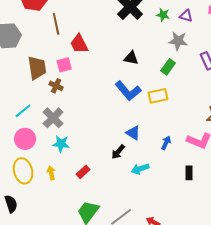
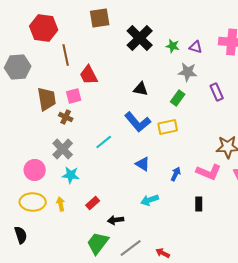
cyan line: (23, 111) -> (104, 142), moved
black arrow: (118, 152) -> (116, 220), moved, turned 42
yellow ellipse: (23, 171) -> (33, 202), turned -75

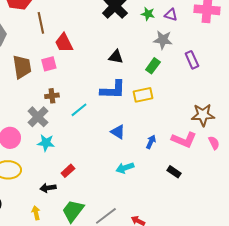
brown cross: (66, 117) -> (52, 96), moved, turned -32
blue L-shape: (138, 122) -> (113, 90), turned -48
yellow arrow: (61, 204) -> (36, 213), moved
black rectangle: (199, 204) -> (174, 172), turned -56
black arrow: (116, 220) -> (48, 188), moved

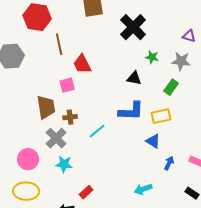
green star: (148, 14) -> (152, 57), moved
brown trapezoid: (22, 67) -> (46, 107), moved
blue triangle: (118, 132) -> (153, 141), moved

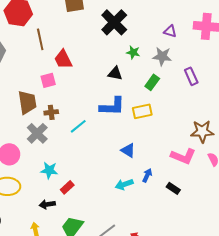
blue triangle: (153, 141) -> (128, 150), moved
blue arrow: (169, 163) -> (147, 175), moved
cyan star: (64, 164) -> (49, 170), moved

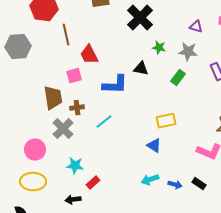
blue L-shape: (112, 106) -> (115, 85), moved
yellow rectangle: (142, 111) -> (166, 121), moved
blue arrow: (147, 175) -> (175, 185), moved, turned 80

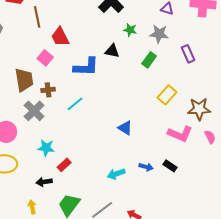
pink square: (74, 76) -> (45, 58), turned -35
yellow rectangle: (166, 121) -> (167, 95), moved, turned -36
cyan arrow: (150, 180) -> (116, 174), moved

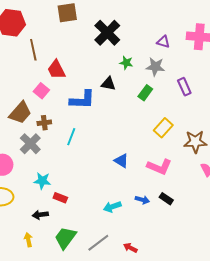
brown trapezoid: (24, 80) -> (20, 113), turned 50
cyan line: (75, 104) -> (71, 137), turned -30
pink L-shape: (180, 134) -> (159, 167), moved
red rectangle: (64, 165) -> (60, 198), turned 64

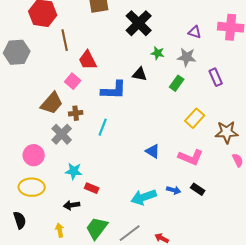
cyan arrow: (112, 207) -> (144, 197), size x1.4

